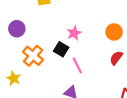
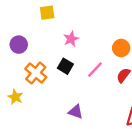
pink star: (74, 33) -> (71, 39), moved
pink line: (77, 65) -> (95, 70), moved, turned 70

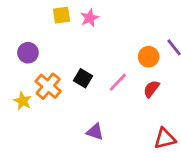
pink star: (71, 39) -> (90, 18), moved
yellow star: (15, 97) -> (23, 101), moved

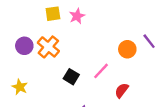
black square: (83, 78) -> (71, 77), moved
orange cross: (48, 86) -> (48, 47), moved
red semicircle: (151, 89) -> (122, 90), moved

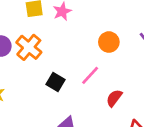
orange circle: (127, 49) -> (109, 42), moved

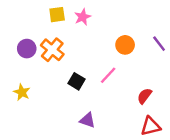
red semicircle: (114, 98) -> (144, 96), moved

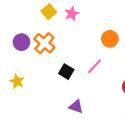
yellow square: (57, 15) -> (49, 12), turned -32

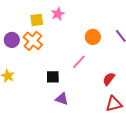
yellow square: (49, 12) -> (37, 20), moved, turned 32
black square: (66, 72) -> (53, 77), moved, turned -32

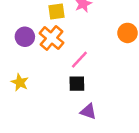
pink line: (79, 62) -> (79, 60), moved

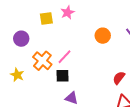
orange cross: (51, 38) -> (42, 61), moved

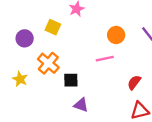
yellow square: (46, 18) -> (53, 27), moved, turned 32
pink line: (64, 57) -> (105, 59), moved, turned 35

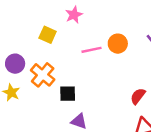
purple circle: (25, 38) -> (15, 64), moved
pink line: (105, 59) -> (91, 50), moved

